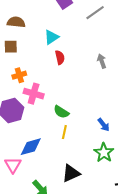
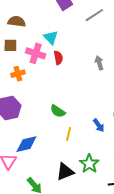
cyan triangle: (51, 37) -> (51, 37), turned -42
pink cross: (34, 94) -> (36, 53), moved
yellow line: (64, 132) -> (69, 134), moved
green star: (104, 153) -> (89, 164), moved

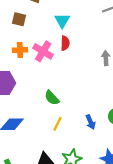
pink cross: (36, 53) -> (43, 51), moved

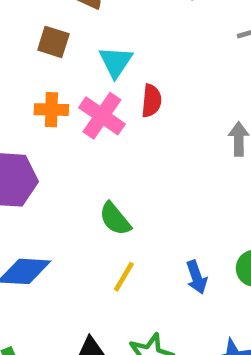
cyan triangle: (62, 21) -> (116, 62), moved

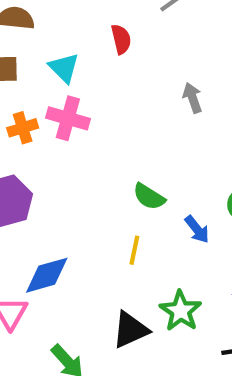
red semicircle: (151, 101) -> (121, 39), moved
green semicircle: (115, 219) -> (149, 197), moved

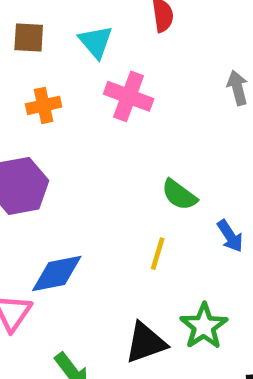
pink cross: (68, 118) -> (129, 96), moved

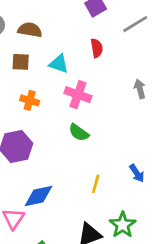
cyan triangle: (96, 42) -> (59, 64), turned -30
orange cross: (44, 105) -> (30, 100), turned 30
green semicircle: (179, 195) -> (79, 133), moved

